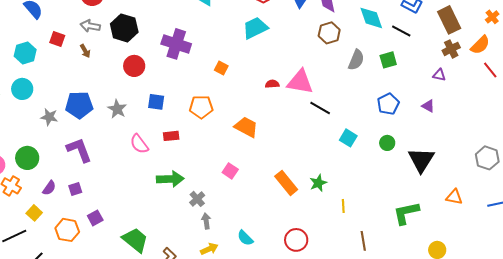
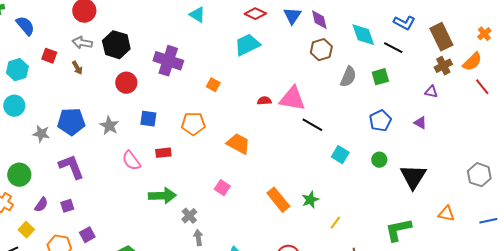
yellow line: (343, 206) -> (335, 223), turned 40

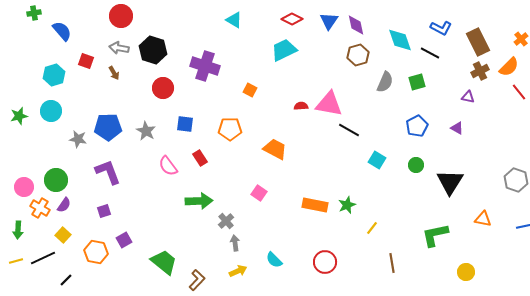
red rectangle: (163, 153) -> (200, 158), turned 63
orange rectangle: (278, 200) -> (315, 205), turned -40
purple semicircle: (41, 205) -> (64, 205), moved

